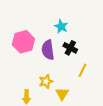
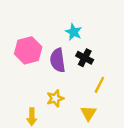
yellow triangle: (62, 94) -> (88, 113), moved

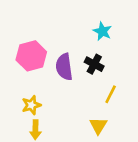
cyan star: (74, 32) -> (102, 31), moved
yellow star: (55, 98) -> (31, 105), moved

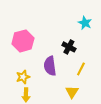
cyan star: (102, 31) -> (85, 23), moved
purple semicircle: (64, 67) -> (50, 66), moved

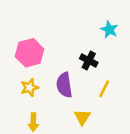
yellow star: (23, 77) -> (30, 88), moved
yellow triangle: (72, 92) -> (82, 117), moved

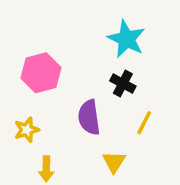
cyan star: (109, 30) -> (126, 39), moved, size x1.5
yellow star: (30, 88) -> (27, 130), moved

